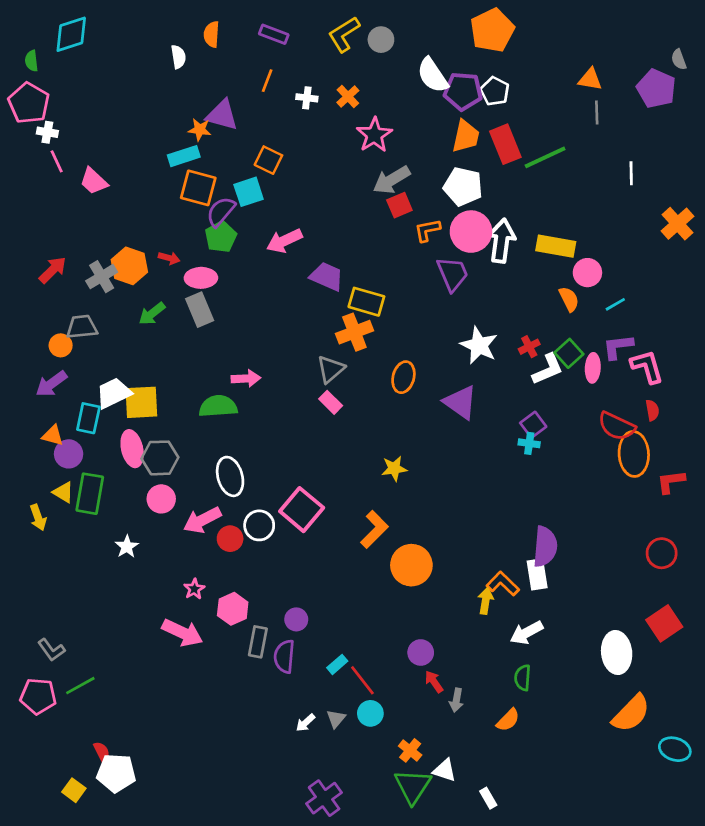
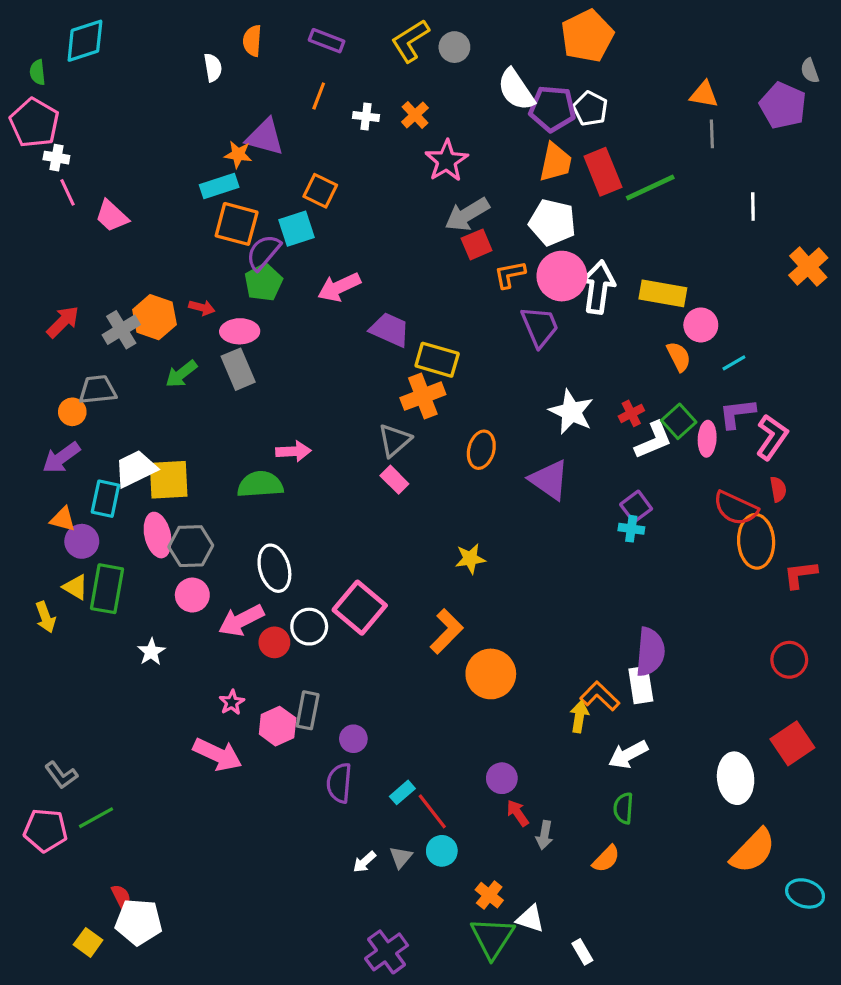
pink L-shape: (647, 367) -> (772, 437), turned 51
gray rectangle: (258, 642) -> (308, 710), moved

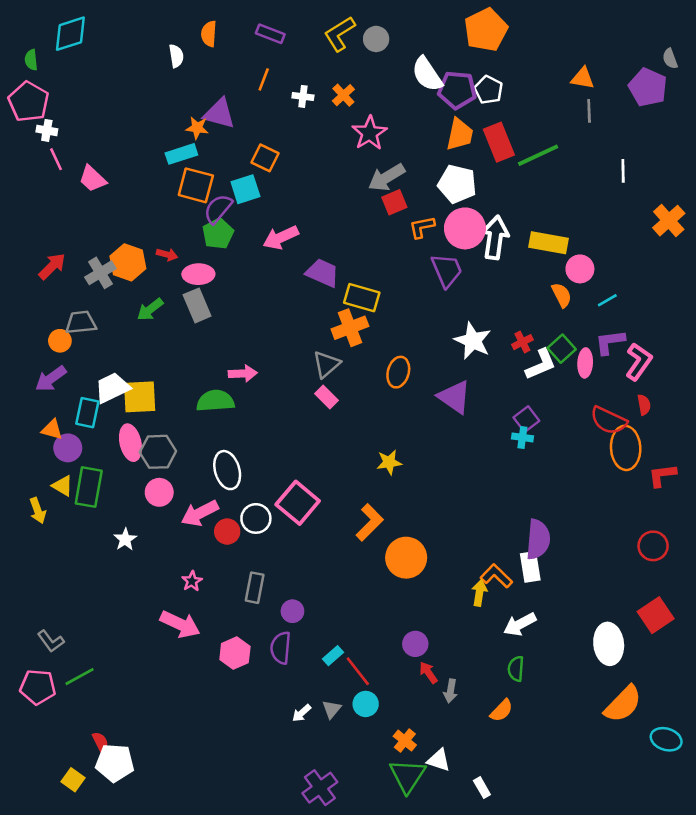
pink hexagon: (278, 726) -> (235, 653), moved

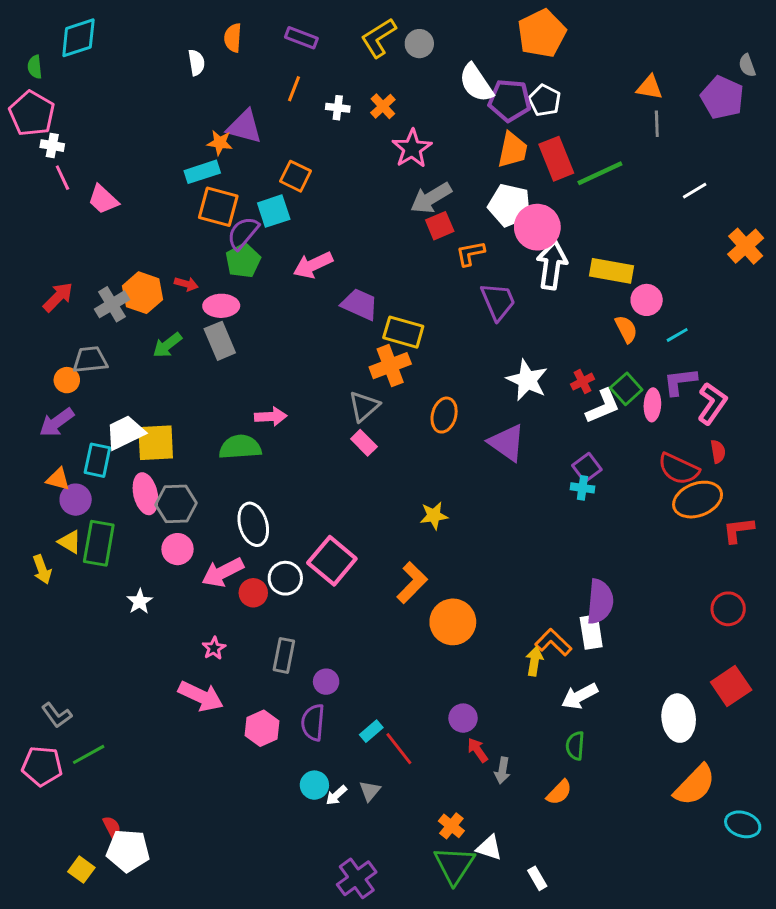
white line: (623, 171) -> (695, 191), turned 60
pink circle: (465, 228) -> (537, 227), moved
orange ellipse: (626, 448) -> (698, 500), turned 72
cyan circle: (366, 704) -> (314, 785), moved

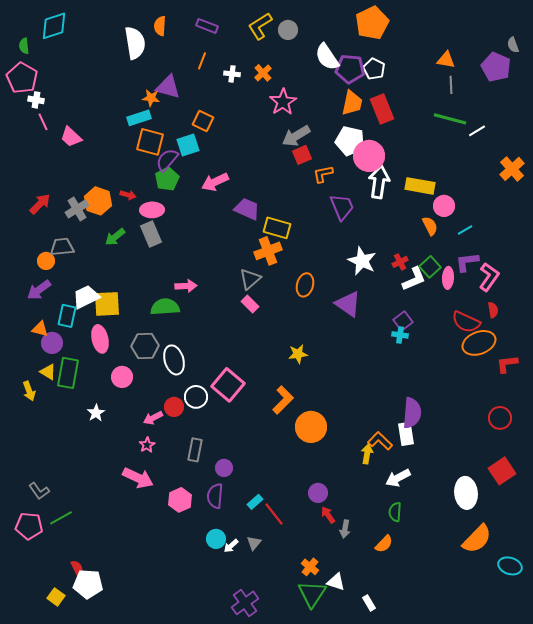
white semicircle: (196, 63) -> (135, 43), size x1.8
green line: (600, 173) -> (450, 119), moved, turned 40
gray hexagon: (176, 504) -> (145, 346), moved
pink arrow: (223, 572) -> (153, 418), moved, size x0.7

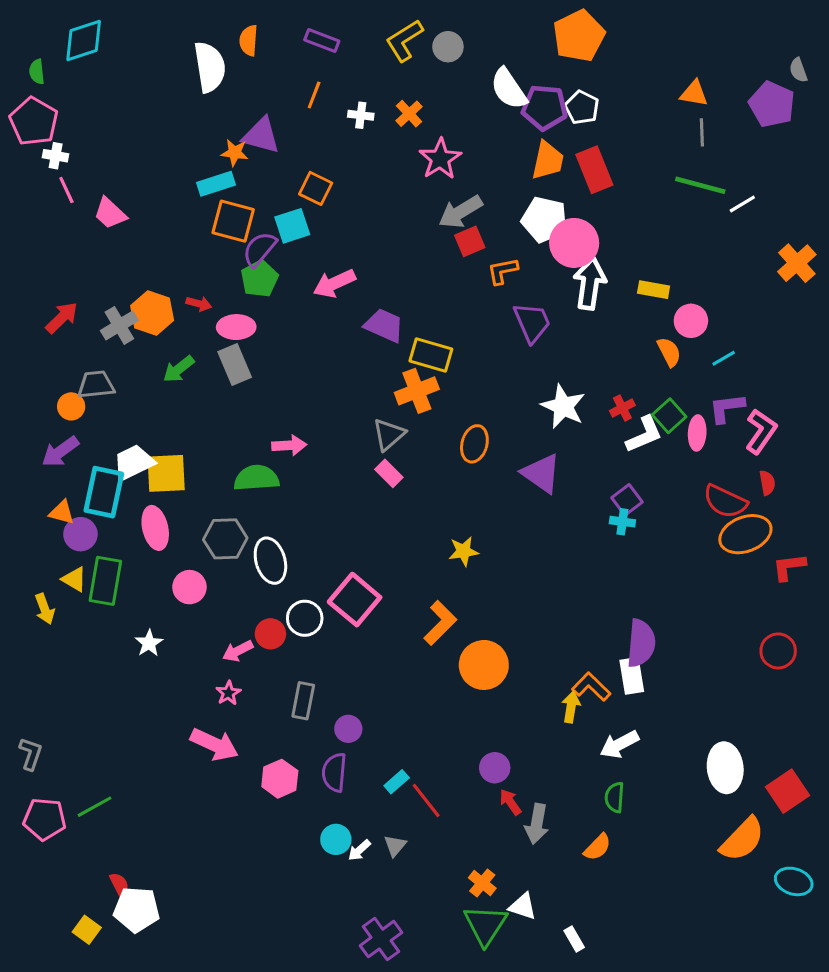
yellow rectangle: (420, 186) -> (654, 290), size x0.7
cyan rectangle: (67, 316) -> (104, 492), size x1.4
red square: (502, 471) -> (787, 791), moved
gray L-shape: (39, 491) -> (31, 754), moved, turned -125
gray arrow: (345, 529) -> (537, 824), size x1.4

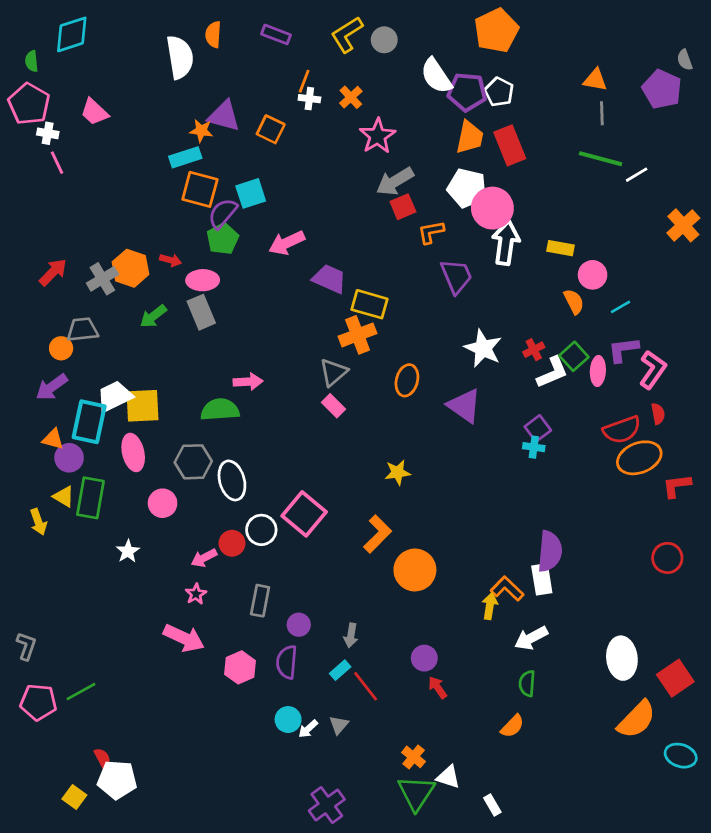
orange line: (314, 95) -> (304, 81), moved
orange square: (316, 188) -> (271, 129), moved
pink trapezoid: (110, 213) -> (94, 112), moved
red semicircle: (725, 501) -> (622, 430), turned -45
gray arrow: (537, 824) -> (351, 635), moved, size x0.7

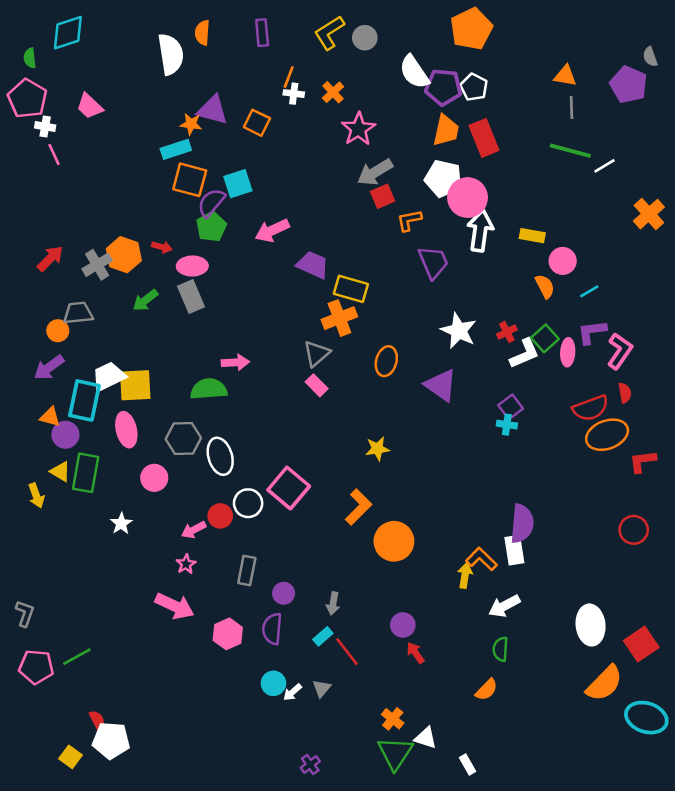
purple rectangle: (276, 34) -> (262, 33), turned 64
cyan ellipse: (681, 756) -> (646, 718), size x1.4
purple cross: (327, 805) -> (310, 765), size x0.6

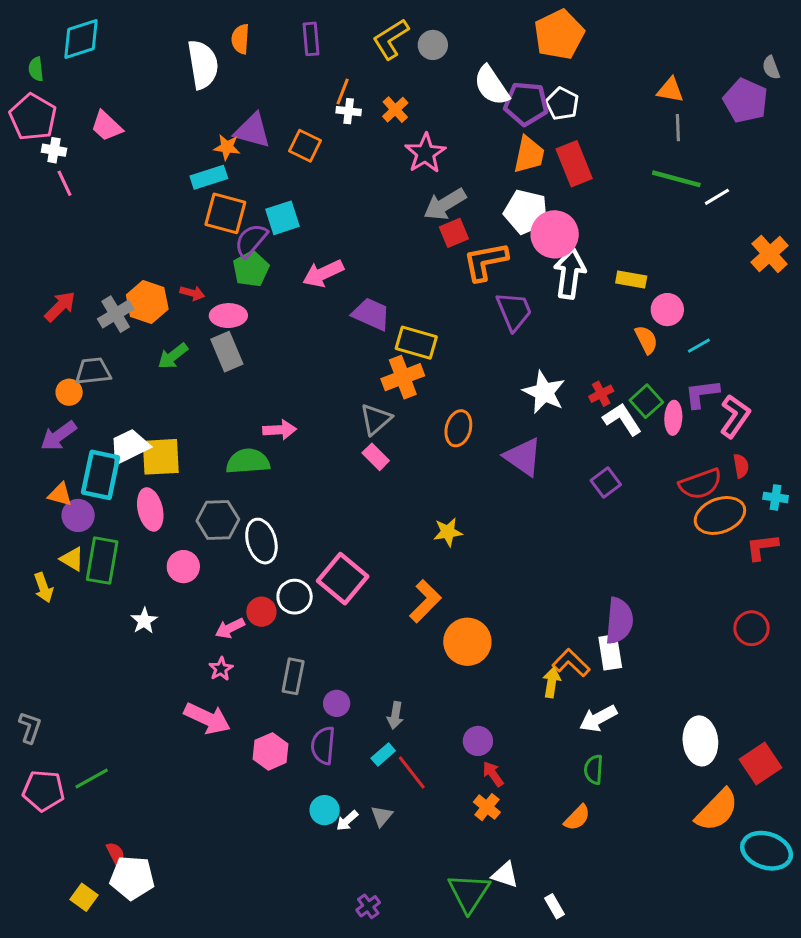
orange L-shape: (409, 220) -> (485, 261), size x1.5
white L-shape: (525, 354) -> (622, 419), turned -100
cyan cross: (507, 425) -> (776, 497), moved
orange cross: (393, 719) -> (487, 807), moved

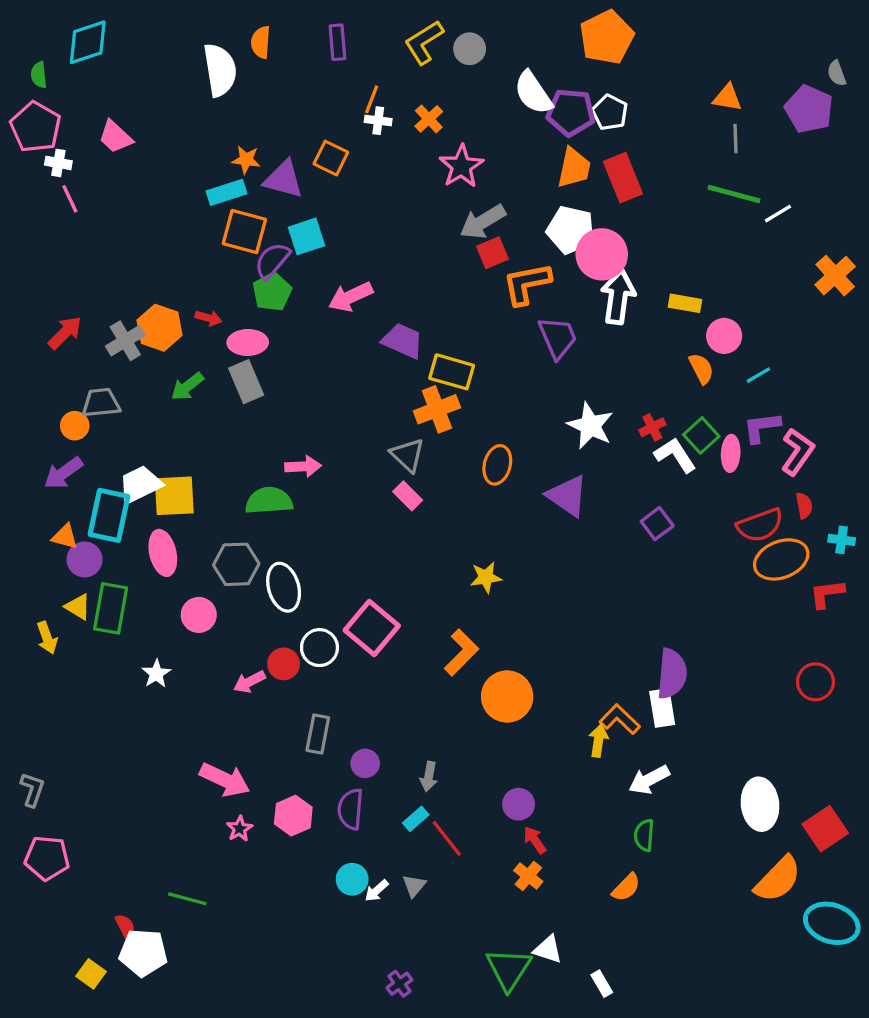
purple triangle: (252, 131) -> (284, 179), moved
gray triangle: (376, 419) -> (408, 455), turned -36
pink star: (221, 669) -> (240, 829), moved
green line: (92, 779) -> (187, 899), moved, turned 44

